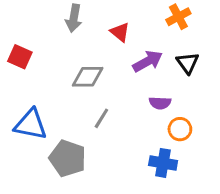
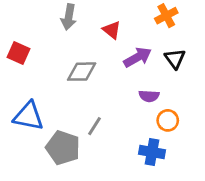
gray line: (101, 118) -> (95, 126), moved

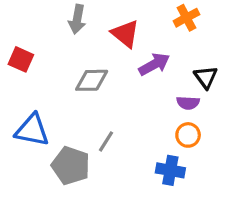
red triangle: (112, 30) -> (125, 34), size x1.4
black triangle: (175, 59) -> (206, 77), moved
purple semicircle: (149, 96) -> (188, 103), moved

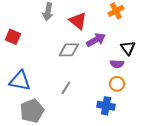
gray diamond: (92, 80) -> (69, 50), moved
gray pentagon: (71, 166) -> (32, 111), moved, turned 30

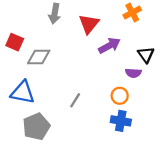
red triangle: (78, 21) -> (89, 24), turned 30
gray diamond: (69, 50) -> (39, 57), moved
orange circle: (117, 84) -> (120, 96), moved

